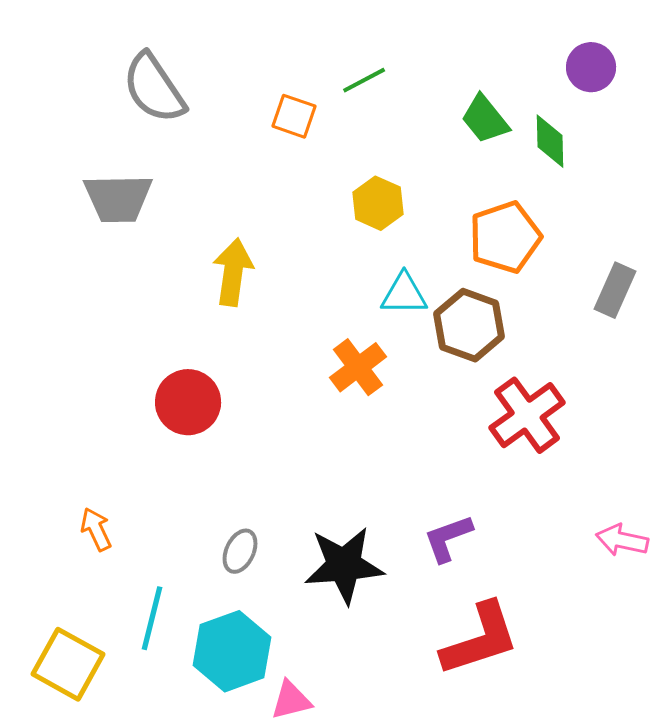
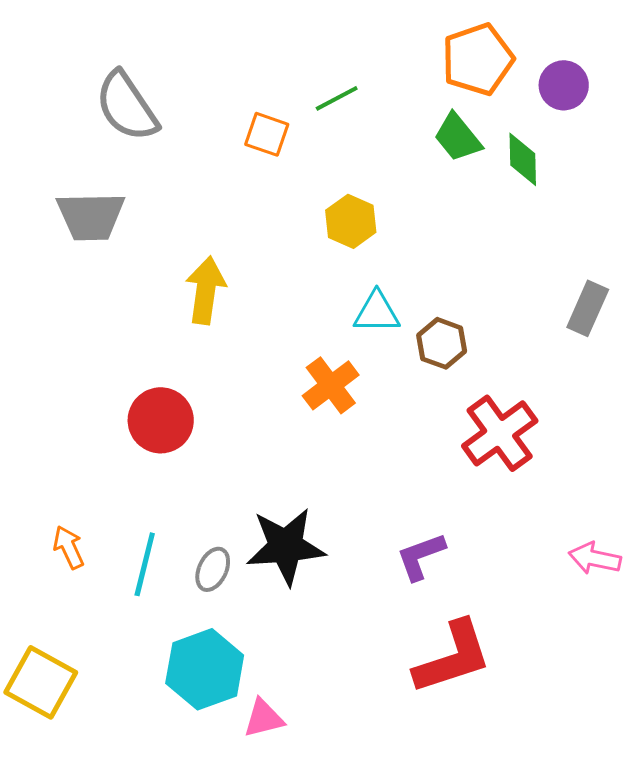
orange pentagon: (505, 237) -> (478, 59), moved
brown hexagon: (469, 325) -> (442, 343), size x0.7
black star: (344, 565) -> (286, 546), moved
cyan line: (152, 618) -> (145, 564), moved

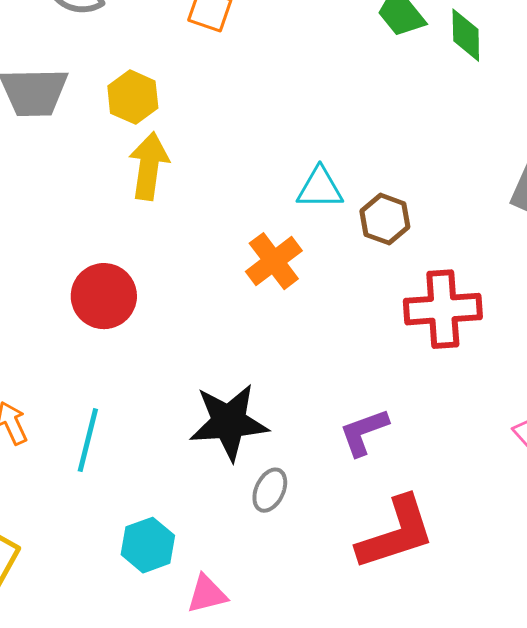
yellow hexagon: (351, 221) -> (133, 97), moved
red cross: (500, 433) -> (443, 309), turned 32
gray ellipse: (213, 569) -> (270, 490), moved
cyan hexagon: (205, 669) -> (148, 545), size x0.7

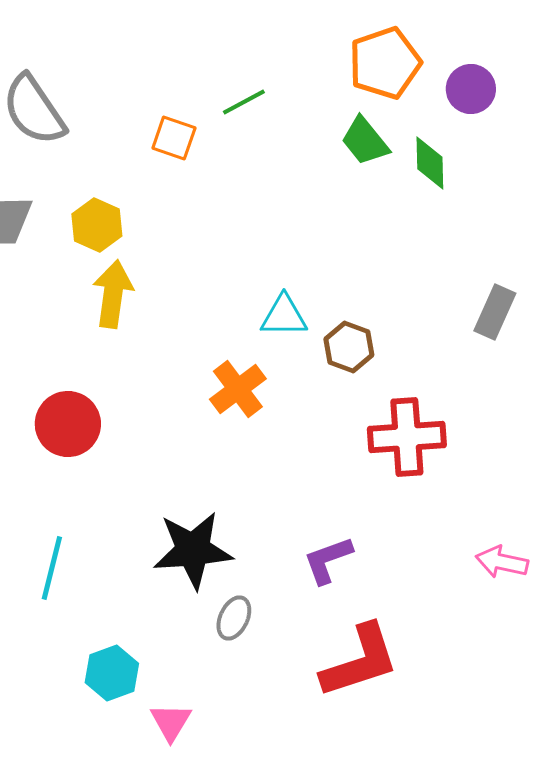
pink triangle: (207, 594) -> (171, 722), turned -45

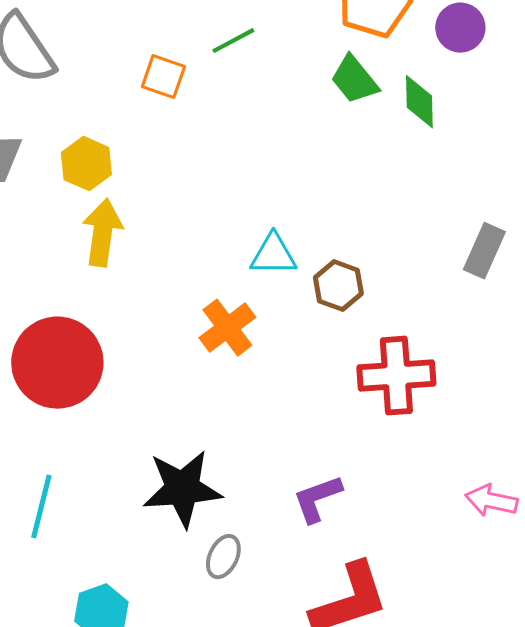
red circle: (68, 424) -> (57, 363), size x1.4

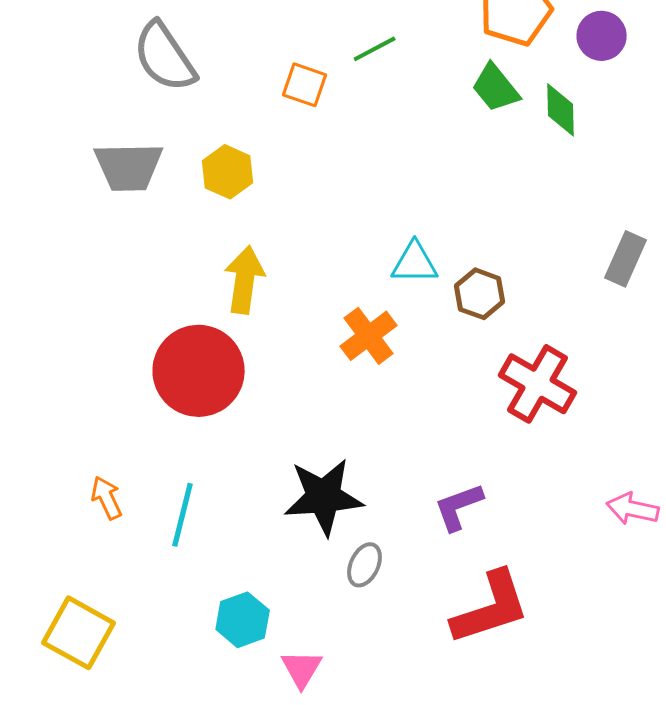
yellow arrow: (102, 233) -> (245, 280), moved
red cross: (396, 376) -> (538, 384), turned 34

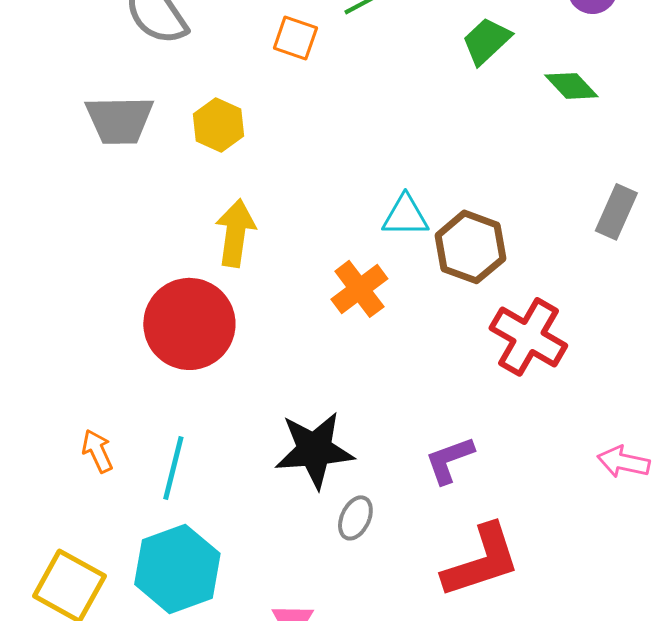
green trapezoid: (496, 88) -> (486, 41), turned 86
green diamond: (561, 110) -> (571, 86), moved, turned -42
brown hexagon: (480, 294) -> (470, 247), size x1.4
cyan hexagon: (243, 620) -> (177, 569), moved, size x1.6

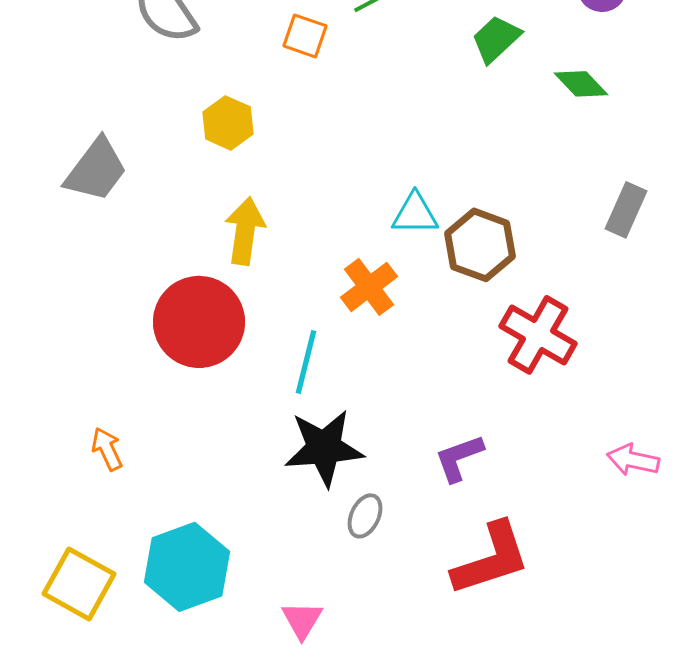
gray trapezoid: (119, 120) -> (96, 170), moved, turned -52
cyan line: (173, 468) -> (306, 362), moved

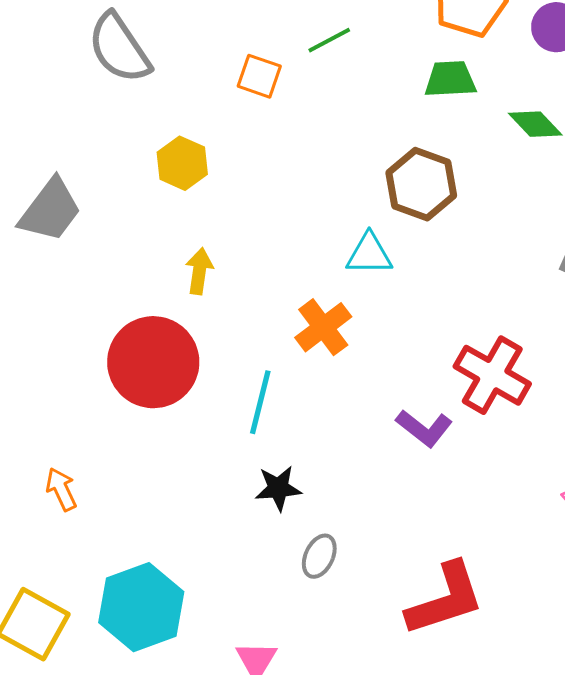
green trapezoid: (496, 39) -> (450, 79), turned 40
yellow arrow: (245, 231) -> (199, 271), size x0.7
brown hexagon: (480, 245) -> (421, 184), moved
black star: (324, 448) -> (278, 488), size x0.6
purple L-shape: (459, 458) -> (424, 428), moved, turned -122

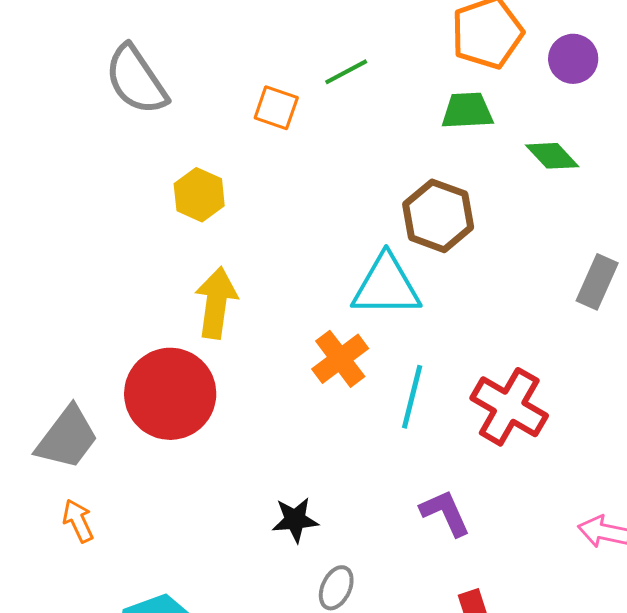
gray trapezoid: (50, 210) -> (67, 438), moved
cyan triangle: (369, 254) -> (386, 286), size x1.5
yellow arrow: (199, 271) -> (216, 303), size x1.5
cyan line: (260, 402) -> (412, 397), moved
purple L-shape: (424, 428) -> (445, 513), moved, turned -152

